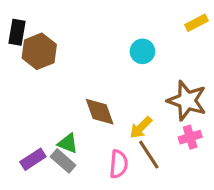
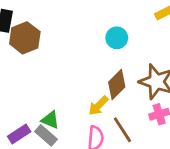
brown diamond: (100, 112) -> (117, 84), moved, turned 64
yellow arrow: (141, 128) -> (98, 106), moved

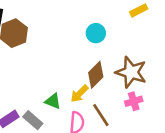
green triangle: (50, 120) -> (53, 101), moved

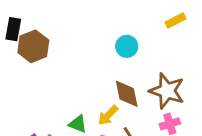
brown diamond: (96, 75) -> (127, 94), turned -56

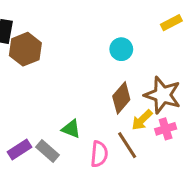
brown diamond: (127, 94) -> (121, 98), turned 52
yellow arrow: (108, 115) -> (142, 120), moved

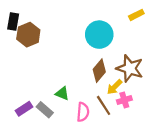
cyan circle: (121, 49) -> (99, 35), size x1.6
pink cross: (166, 129) -> (124, 100), moved

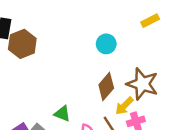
cyan circle: (99, 35) -> (106, 44), size x0.6

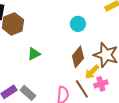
green triangle: (62, 114) -> (34, 54), moved, turned -48

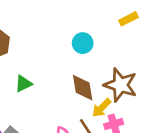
brown diamond: (78, 57) -> (83, 88), turned -50

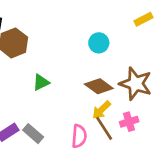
brown diamond: (83, 88) -> (99, 86), turned -44
yellow arrow: (102, 108) -> (101, 110), moved

